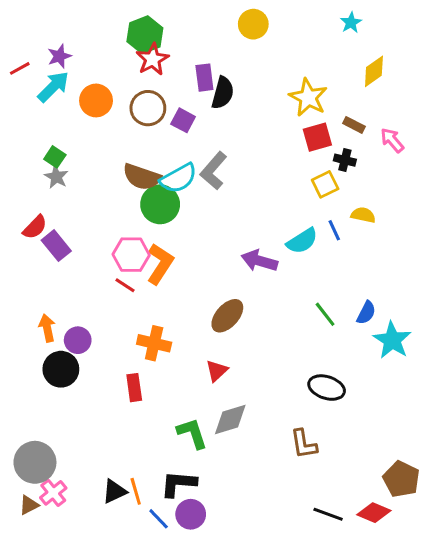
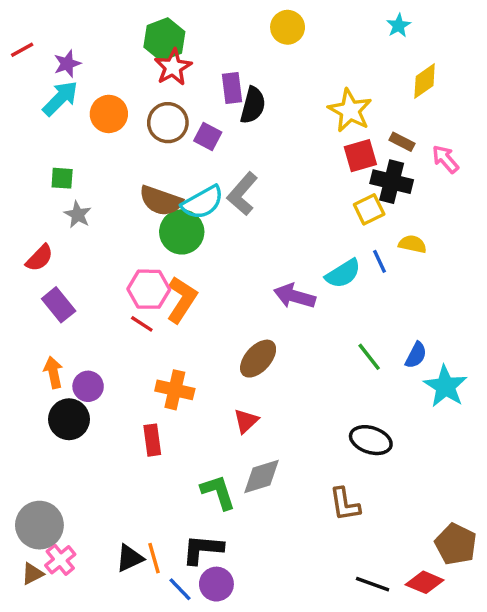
red line: (20, 68) -> (22, 50), moved
green square: (55, 157) -> (62, 178), turned -30
black cross: (345, 160) -> (392, 182), size x1.6
gray star: (56, 177) -> (78, 215), moved
purple rectangle: (56, 246) -> (59, 305), moved

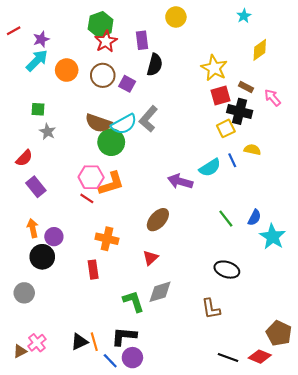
purple rectangle: (232, 88) -> (142, 40), moved
orange L-shape: (182, 300) -> (111, 184), turned 40
gray circle: (39, 525) -> (24, 293), moved, size x0.7

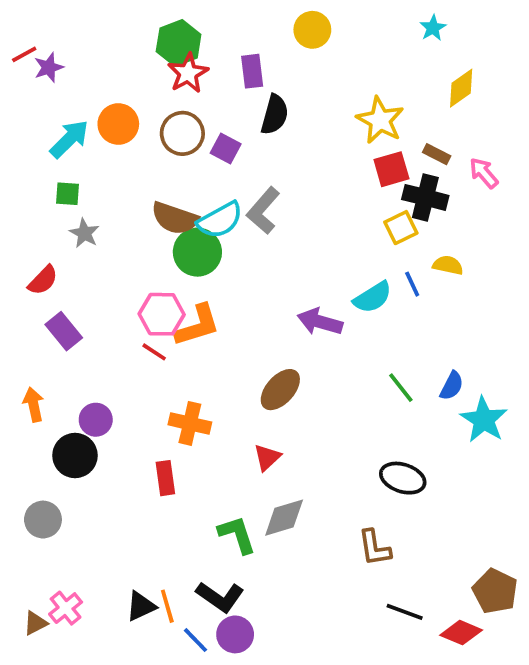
purple star: (41, 39) -> (49, 67), moved
cyan arrow: (37, 60) -> (69, 139), moved
orange arrow: (33, 228) -> (34, 405), moved
black L-shape: (124, 336) -> (220, 597), turned -150
black line: (228, 358) -> (405, 612), moved

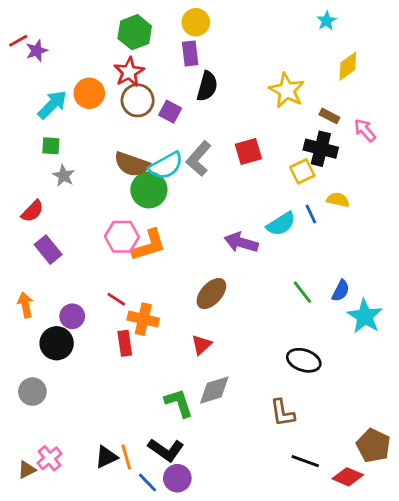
yellow circle: (312, 30) -> (196, 22), moved
red star: (188, 73) -> (129, 72), moved
red square: (391, 169) -> (248, 151), moved
red line: (154, 352) -> (116, 299), moved
red rectangle: (165, 478) -> (125, 343), moved

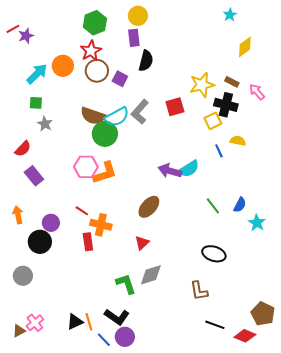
yellow star: (287, 90) -> (202, 85), moved, turned 30
cyan semicircle: (281, 224) -> (189, 169), moved
cyan star: (365, 316) -> (257, 223), size x0.7

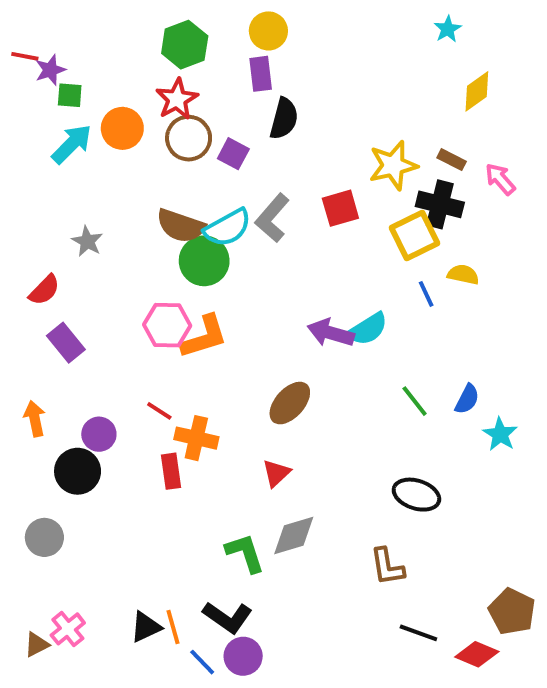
red line: (13, 29) -> (25, 56), turned 40
green square: (36, 103) -> (70, 95), moved
yellow square: (213, 121) -> (415, 236), size x1.4

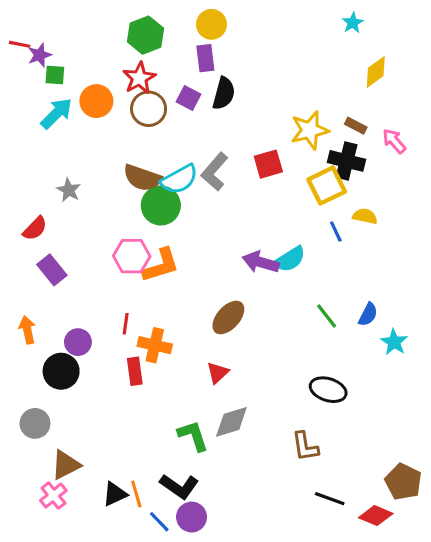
purple square: (233, 154) -> (188, 98), moved
red line: (159, 411) -> (126, 324), turned 65
brown triangle: (37, 645) -> (66, 465), moved, size x1.5

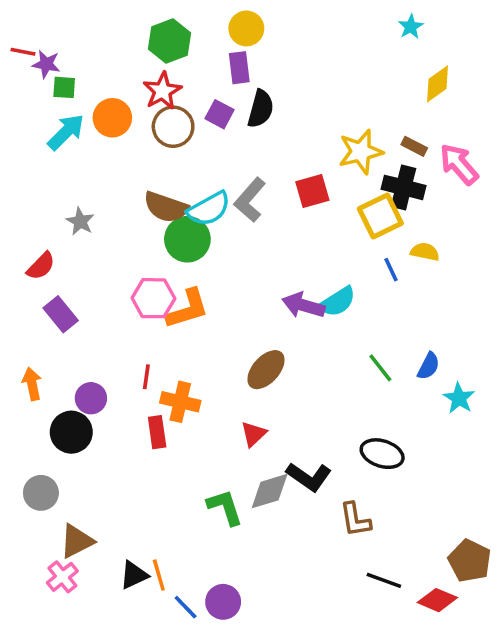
purple star: (40, 55) -> (46, 64), turned 30
pink arrow: (394, 141) -> (459, 164), size x1.4
black L-shape: (179, 486) -> (309, 477), moved

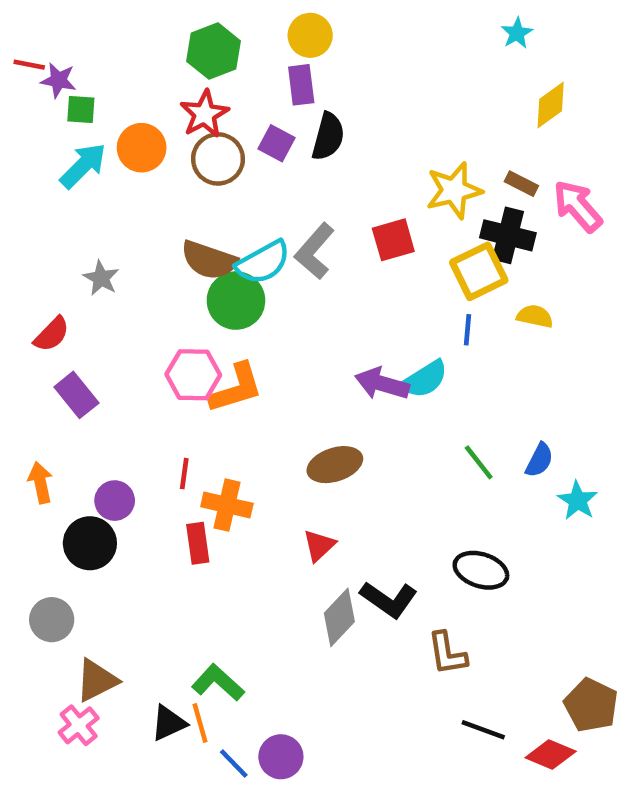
blue line: (391, 270) -> (467, 330), moved, turned 30
brown ellipse: (266, 370) -> (335, 465), turned 30
gray diamond: (270, 491) -> (339, 617), turned -30
green L-shape: (225, 507) -> (218, 683), moved, turned -30

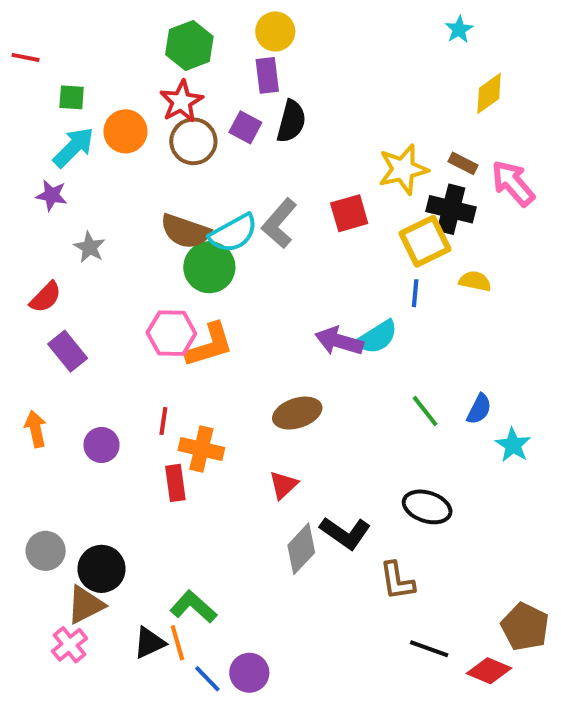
purple star: (58, 80) -> (52, 195), moved
black circle: (90, 543) -> (101, 569), moved

